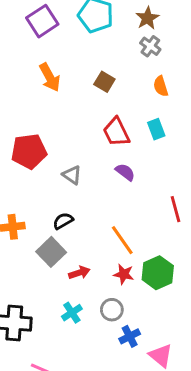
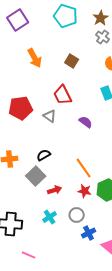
purple square: (42, 21) -> (18, 20), moved
red trapezoid: (116, 132) -> (63, 95), moved
gray triangle: (72, 175) -> (50, 116), moved

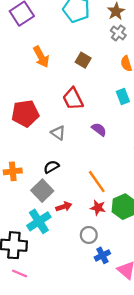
gray triangle: (50, 116) -> (58, 133), moved
cyan cross: (50, 217) -> (39, 221), moved, size x1.5
pink line: (29, 255) -> (20, 274), moved

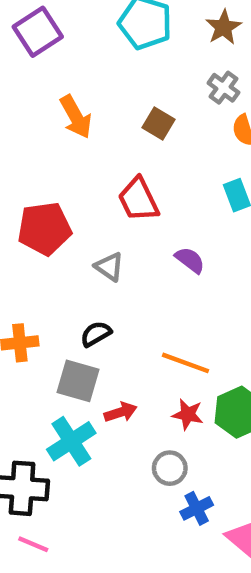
gray cross: (118, 33) -> (223, 88), moved
orange line: (97, 182) -> (185, 363), turned -35
gray square: (42, 191) -> (78, 381), turned -30

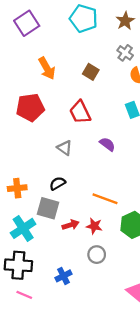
red pentagon: (44, 229) -> (30, 107), moved
red star: (188, 414) -> (94, 226), moved
cyan cross: (71, 441) -> (23, 228), moved
blue cross: (197, 508) -> (63, 276), moved

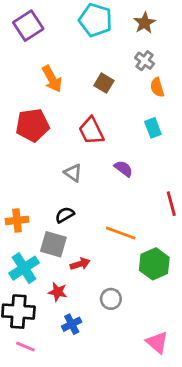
red star: (94, 226) -> (58, 292), moved

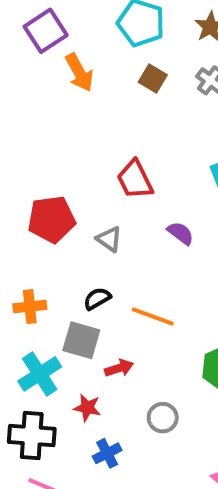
orange arrow: (52, 79) -> (79, 72), moved
brown square: (104, 83) -> (153, 78), moved
red pentagon: (32, 125) -> (52, 219), moved
orange line: (121, 233) -> (153, 316), moved

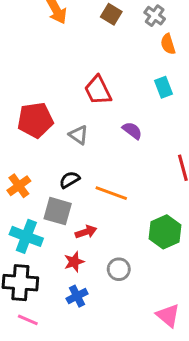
orange cross: (30, 307) -> (19, 186), turned -30
cyan cross: (40, 374) -> (26, 236), turned -36
red star: (87, 408) -> (74, 262), moved, turned -30

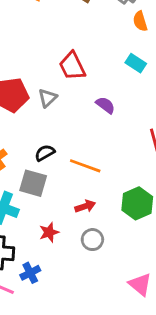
cyan rectangle: (164, 87) -> (136, 63), turned -36
gray triangle: (79, 135) -> (48, 98), moved, turned 42
red arrow: (86, 232) -> (85, 206), moved
blue cross: (77, 296) -> (30, 273), moved

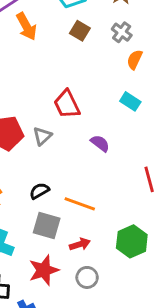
orange semicircle: (140, 21) -> (135, 60), turned 42
gray square: (33, 183) -> (47, 226), moved
red star: (49, 232) -> (44, 270), size x1.5

